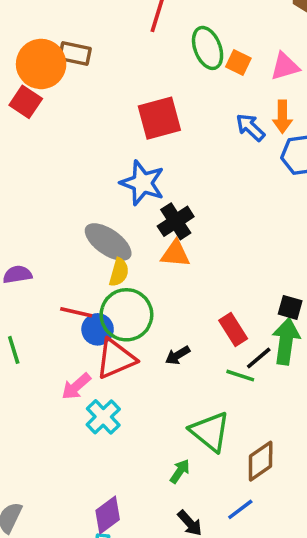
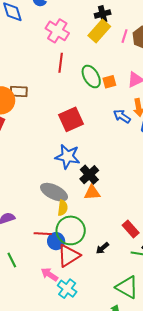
orange square: (238, 63) -> (109, 82), turned -32
pink arrow: (76, 386) -> (49, 274), turned 84

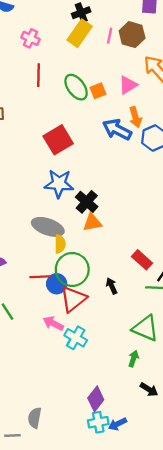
pink cross: (57, 31) -> (31, 38), size x0.7
blue arrow: (122, 116) -> (117, 129), size x1.4
black arrow: (102, 248) -> (112, 286), turned 112

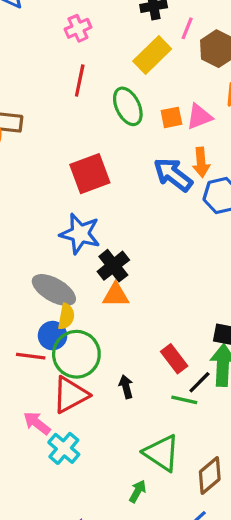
yellow rectangle: (80, 33) -> (152, 55), moved
pink line: (110, 36) -> (187, 28), moved
pink cross: (31, 38) -> (78, 28), turned 30
orange square: (98, 91) -> (171, 117), moved
blue circle: (57, 284) -> (53, 336), moved

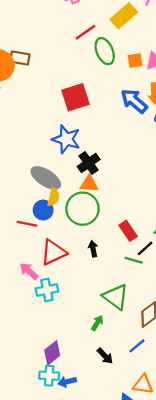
red line: (80, 80) -> (85, 32), moved, turned 40
green circle: (76, 354) -> (83, 209), moved
cyan cross: (64, 448) -> (47, 290), turned 35

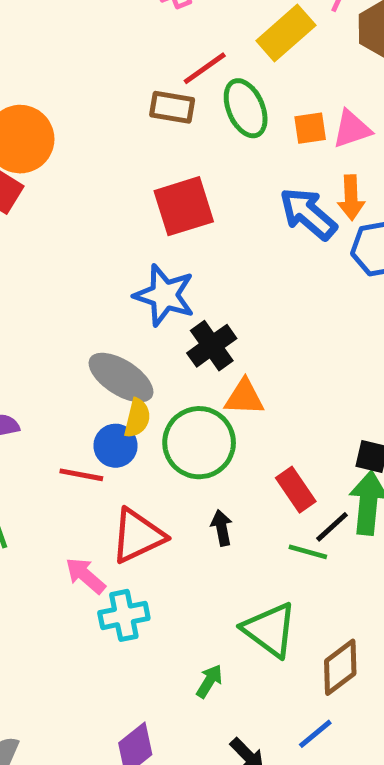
brown rectangle: (20, 58) -> (172, 107), moved
orange triangle: (89, 184) -> (244, 397), moved
green arrow: (97, 323) -> (209, 681), moved

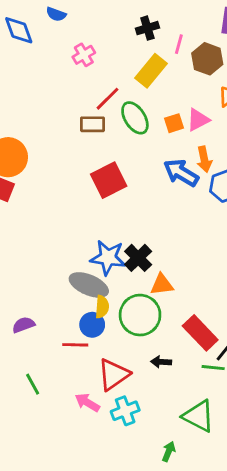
blue star: (164, 295) -> (108, 258), moved
red rectangle: (296, 490) -> (200, 333), size x1.4
black arrow: (222, 528) -> (161, 362), turned -66
cyan cross: (124, 615) -> (125, 411), moved

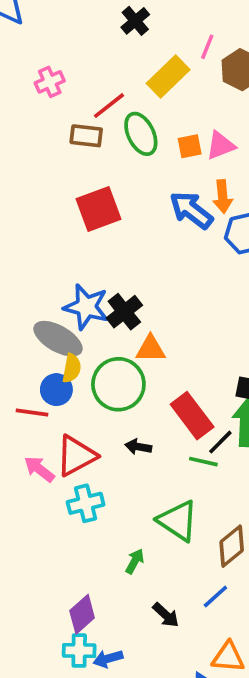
black cross: (147, 28) -> (135, 21), moved, turned -30
pink cross: (84, 55) -> (50, 82), moved
pink arrow: (87, 403) -> (39, 469), moved

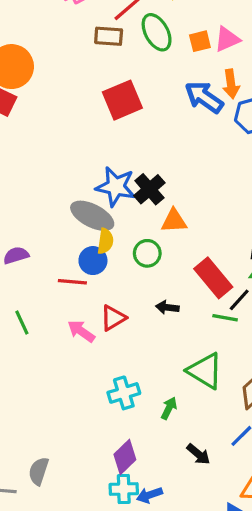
green circle: (118, 384) -> (147, 253), size x0.6
red triangle: (76, 456) -> (113, 318), size x0.7
cyan cross: (86, 503) -> (124, 393), moved

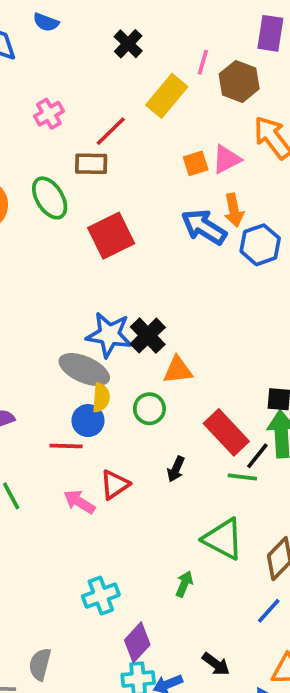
green ellipse: (157, 32) -> (50, 198), moved
black arrow: (167, 307) -> (176, 469), turned -70
cyan cross: (124, 393) -> (101, 596), moved
black arrow: (198, 454) -> (216, 664), moved

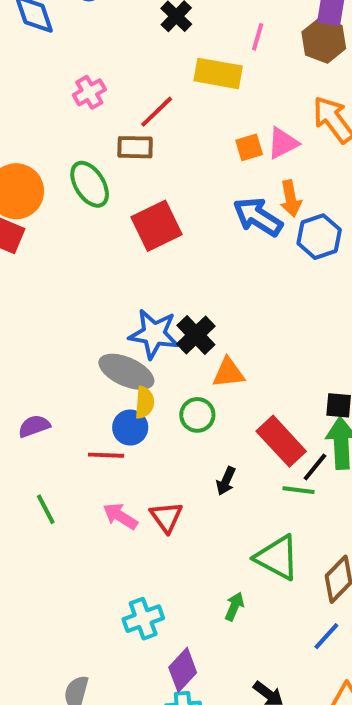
brown hexagon: (239, 81) -> (324, 40), moved
yellow rectangle: (167, 96) -> (218, 73), turned 60
red triangle: (115, 485) -> (166, 517), moved, turned -32

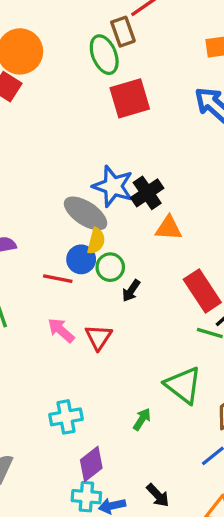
brown rectangle: (135, 147) -> (123, 32), turned 60
green ellipse: (90, 184) -> (104, 55), moved
green circle: (197, 415) -> (110, 267), moved
black arrow: (226, 481) -> (131, 291), moved

